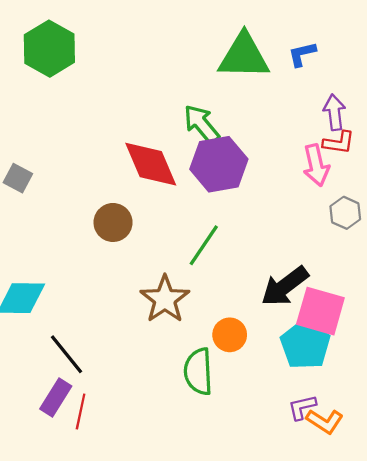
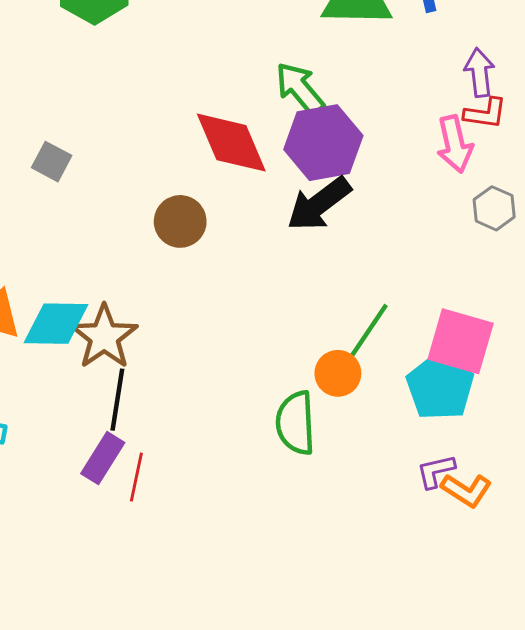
green line: (204, 245) -> (369, 331), moved
black arrow: (285, 286) -> (319, 204), moved
brown star: (165, 299) -> (104, 337), moved
black line: (67, 354) -> (117, 400), turned 48

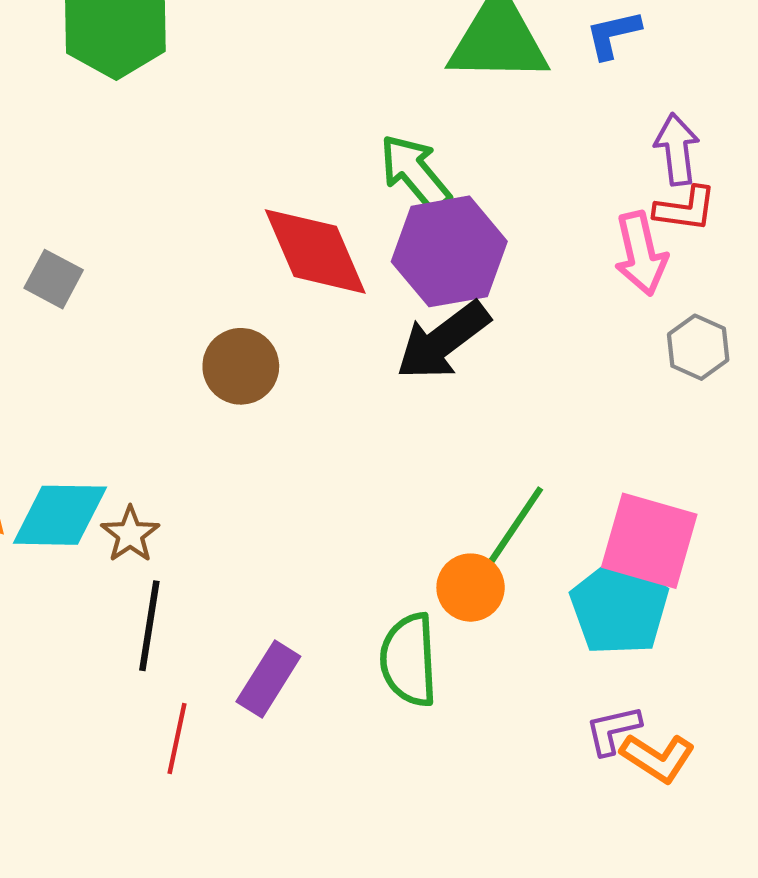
brown star: (104, 337) -> (130, 534), size x0.6
purple rectangle: (103, 458) -> (268, 679), moved

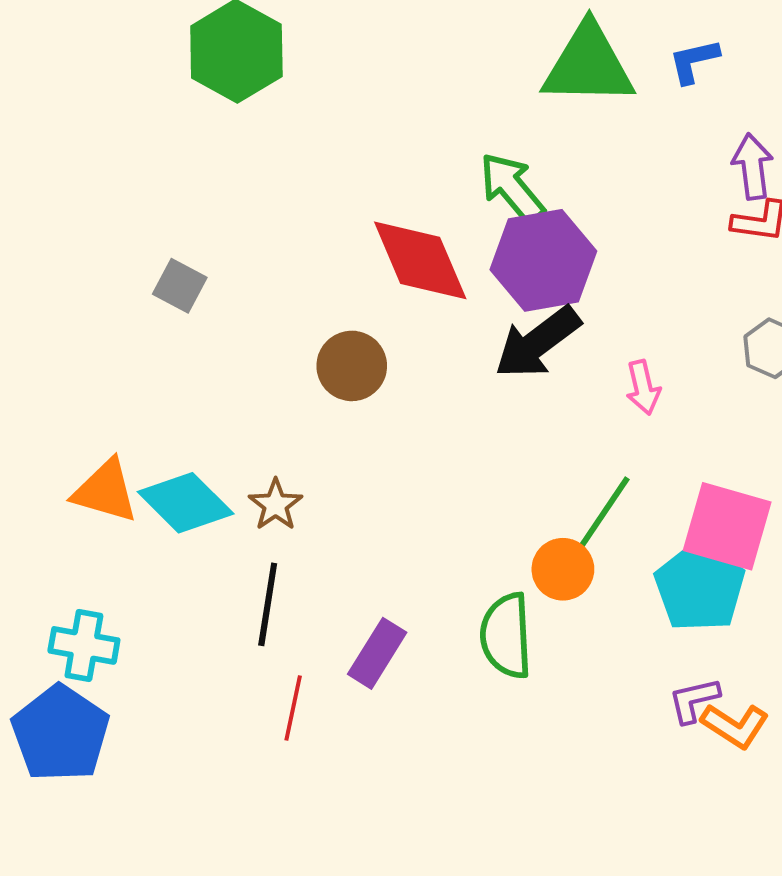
pink arrow: (641, 254) -> (643, 387), moved, size x0.7
cyan diamond: (60, 515) -> (186, 503), turned 44
brown star: (130, 534) -> (276, 505), moved

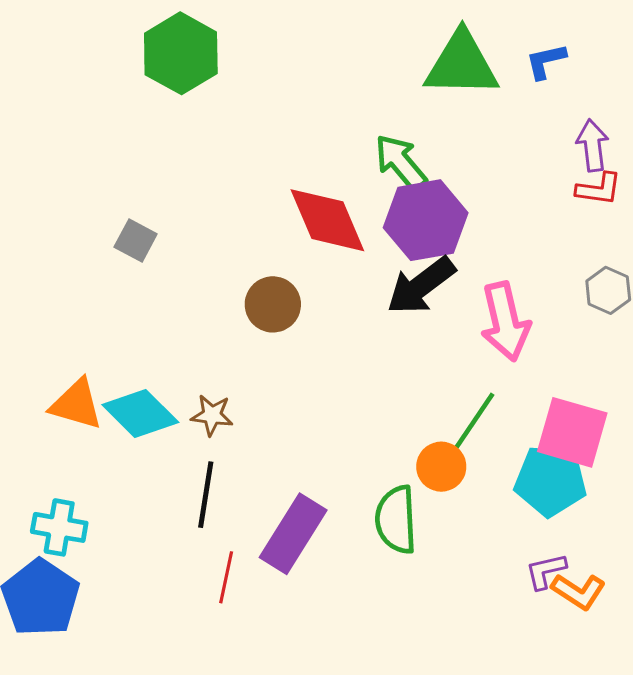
pink arrow: (643, 387) -> (505, 322), size x1.8
brown star: (276, 505) -> (212, 415), turned -30
cyan pentagon: (700, 587) -> (550, 481), turned -30
purple rectangle: (377, 653) -> (293, 534), size x1.4

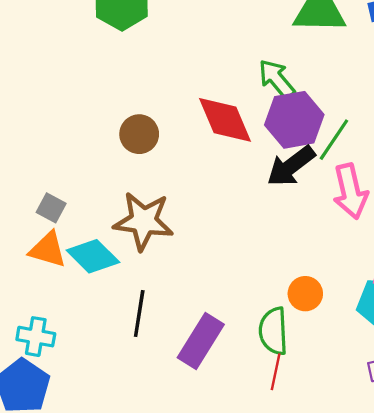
gray square: (136, 240) -> (51, 208), moved
brown circle: (273, 304) -> (139, 134), moved
brown star: (212, 415) -> (144, 221), moved, size x2.0
green line: (474, 421) -> (334, 140), moved
red line: (226, 577) -> (276, 372), moved

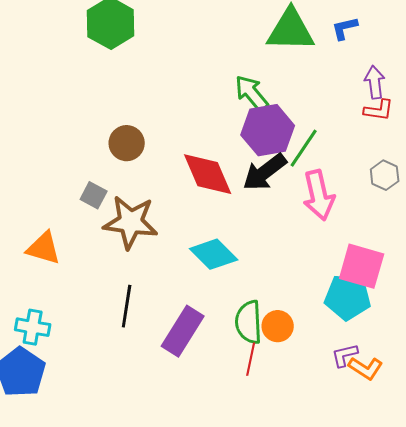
red diamond: (225, 120) -> (208, 174), moved
gray square: (51, 208) -> (94, 195), moved
cyan diamond: (93, 256) -> (214, 254), moved
orange circle: (305, 294) -> (278, 326), moved

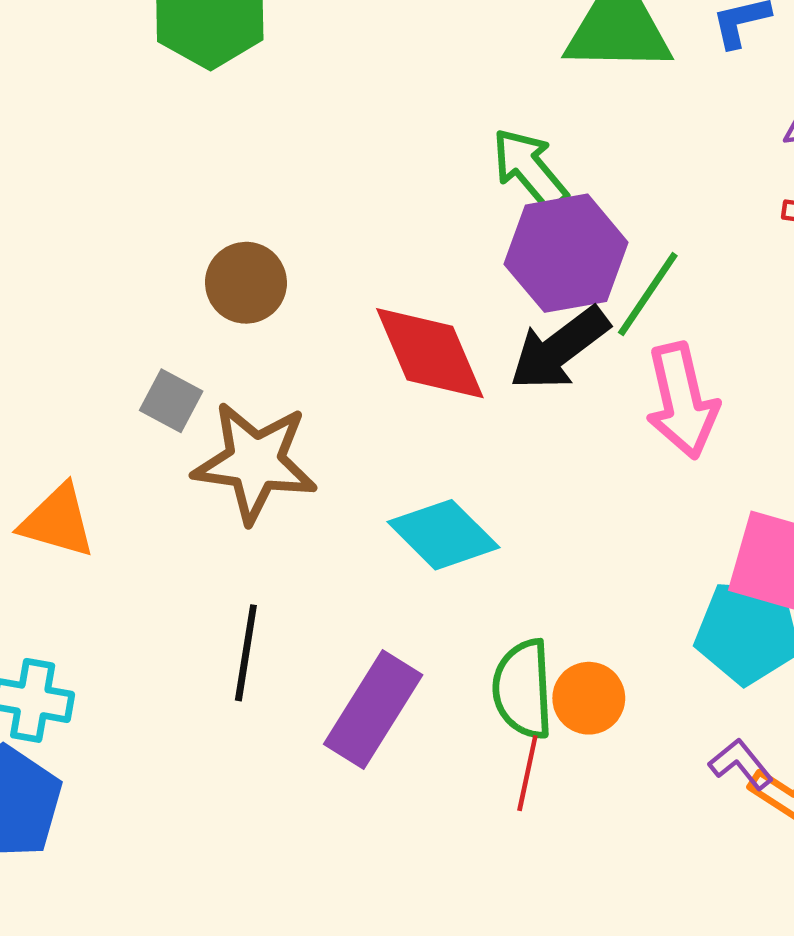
purple L-shape: (345, 355) -> (741, 764), turned 64

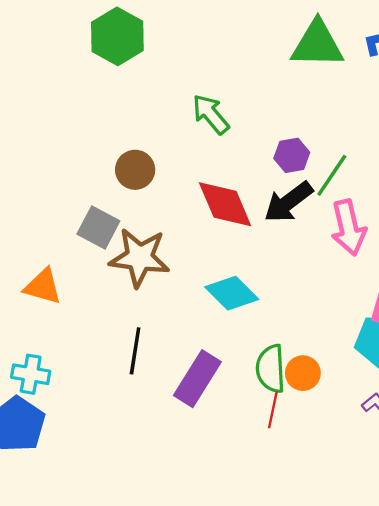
green arrow: (530, 169) -> (211, 114), moved
purple hexagon: (566, 253) -> (292, 155), size x0.6
gray square: (171, 401) -> (98, 228), size x1.4

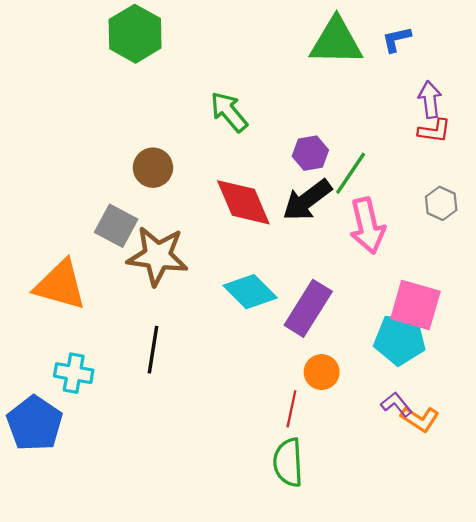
orange triangle: (43, 286) -> (60, 285), size x1.4
green semicircle: (271, 369) -> (288, 462), moved
cyan cross: (31, 374) -> (74, 373), moved
purple rectangle: (197, 379) -> (308, 308), moved

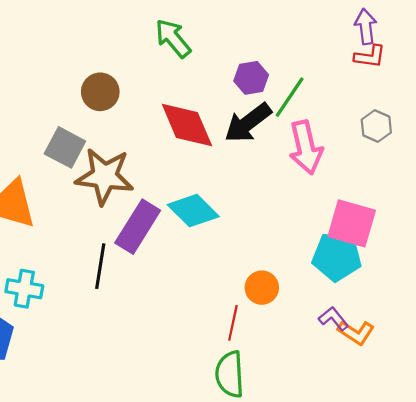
purple rectangle: (308, 308) -> (138, 227), moved

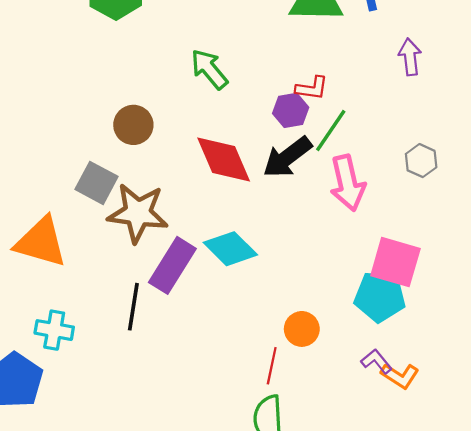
red L-shape: (370, 56) -> (312, 88), moved

